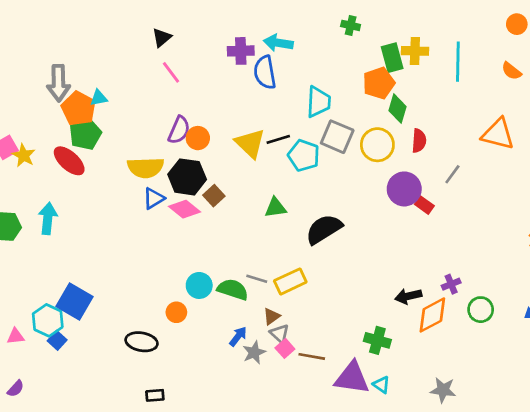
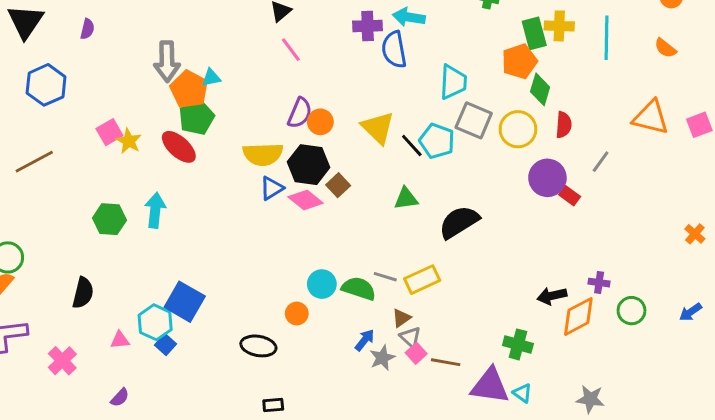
black line: (278, 139) -> (412, 145), moved, turned 65
purple cross: (451, 284) -> (599, 283), turned 30

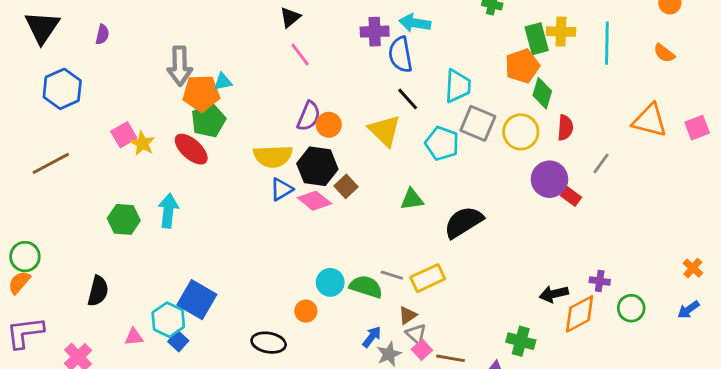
orange pentagon: (189, 89) -> (201, 93), turned -30
black line: (412, 145) -> (408, 99), moved
orange cross: (695, 234) -> (693, 268), moved

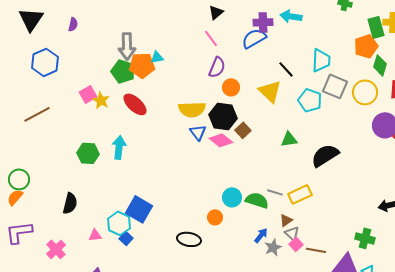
black triangle: (290, 17) -> (216, 12), moved
blue semicircle: (400, 55) -> (254, 38), moved, turned 70
purple semicircle: (309, 116) -> (217, 67), moved
green pentagon: (208, 120) -> (123, 71), moved, turned -30
blue triangle: (281, 189) -> (198, 132), turned -36

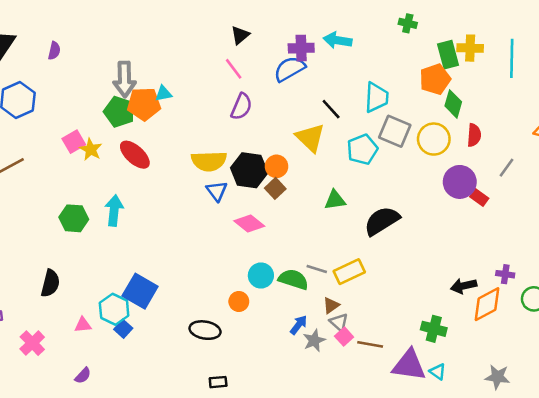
orange circle: (231, 87) -> (277, 166), moved
cyan pentagon: (310, 100) -> (362, 149), turned 30
pink diamond: (221, 140) -> (249, 224), moved

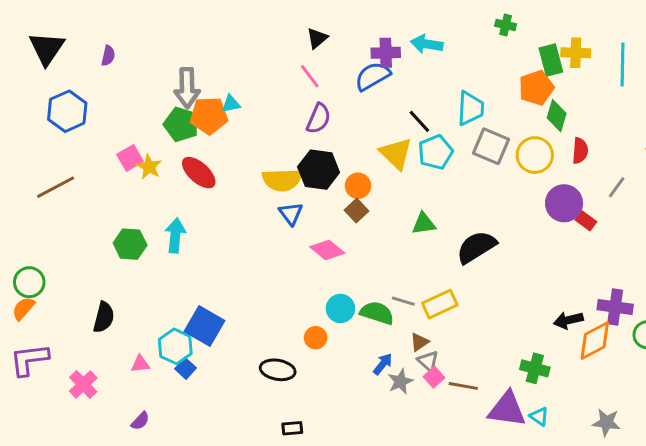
cyan pentagon: (362, 149) -> (435, 152), moved
black hexagon: (249, 170) -> (319, 170), moved
purple cross: (505, 274) -> (615, 307), size x1.6

